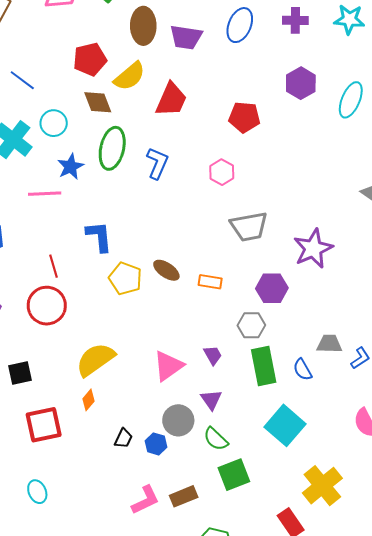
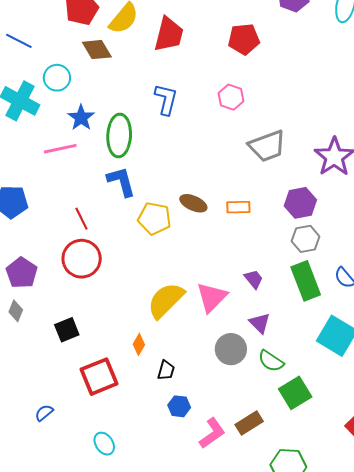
green ellipse: (112, 148) -> (119, 136), moved
gray hexagon: (251, 325) -> (306, 239), moved
yellow semicircle: (95, 360) -> (166, 300), moved
black trapezoid: (123, 438) -> (166, 370), moved
blue hexagon: (156, 444) -> (179, 406), moved

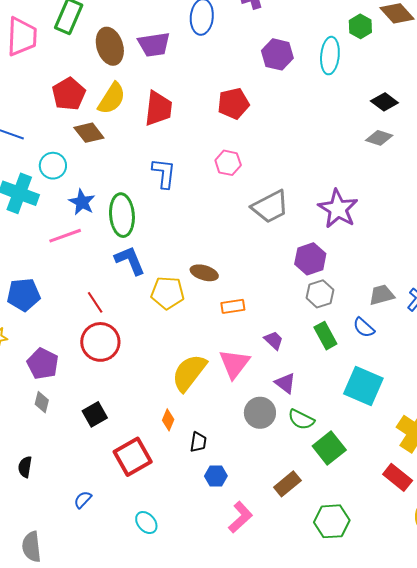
orange rectangle: (238, 207) -> (233, 306), moved
green rectangle: (306, 281) -> (325, 336), size x0.7
pink L-shape: (212, 433) -> (240, 517), moved

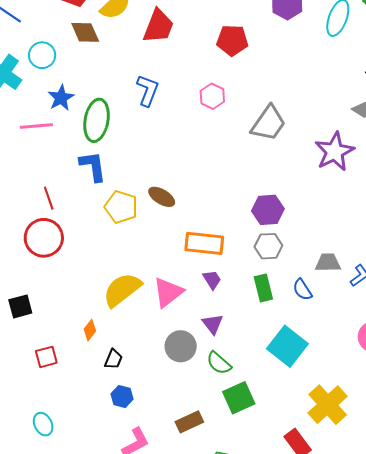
gray trapezoid: (270, 207) -> (268, 123), moved, turned -42
purple star: (338, 209) -> (334, 152), moved
orange rectangle: (233, 306) -> (204, 243), moved, size x1.6
red square: (133, 457) -> (46, 357), size x0.6

